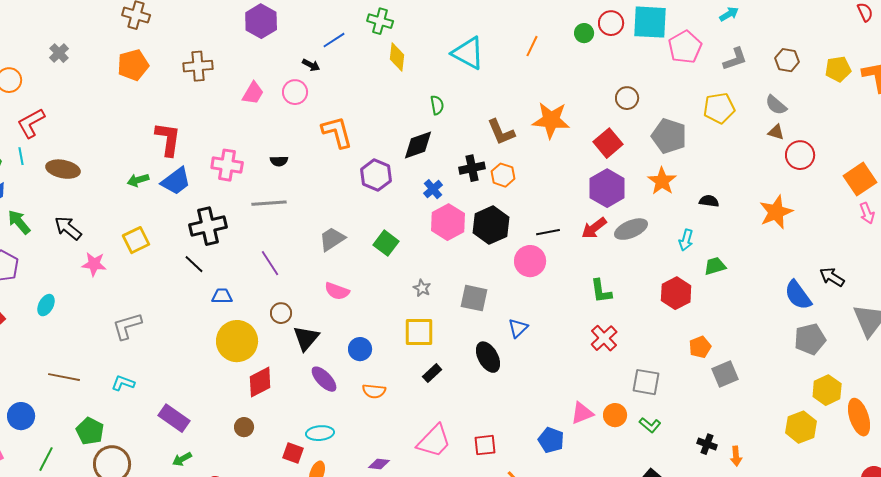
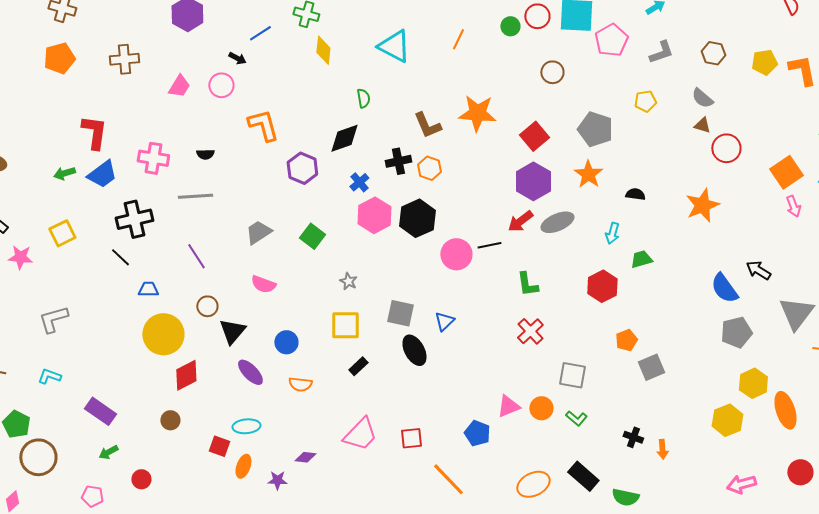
brown circle: (627, 98) -> (552, 72), moved
yellow pentagon: (719, 108) -> (645, 101), size x0.7
black line: (548, 232) -> (489, 245), moved
gray square: (474, 298) -> (400, 313), moved

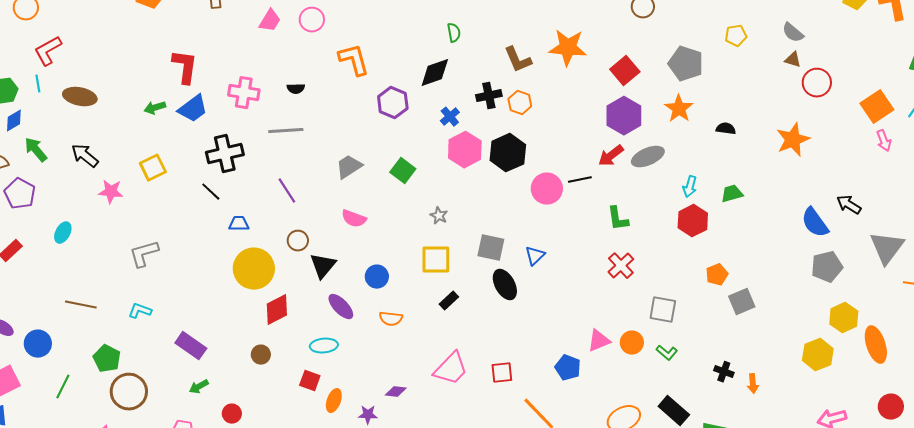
cyan arrow: (612, 233) -> (690, 187), moved
cyan ellipse: (246, 426) -> (324, 346), moved

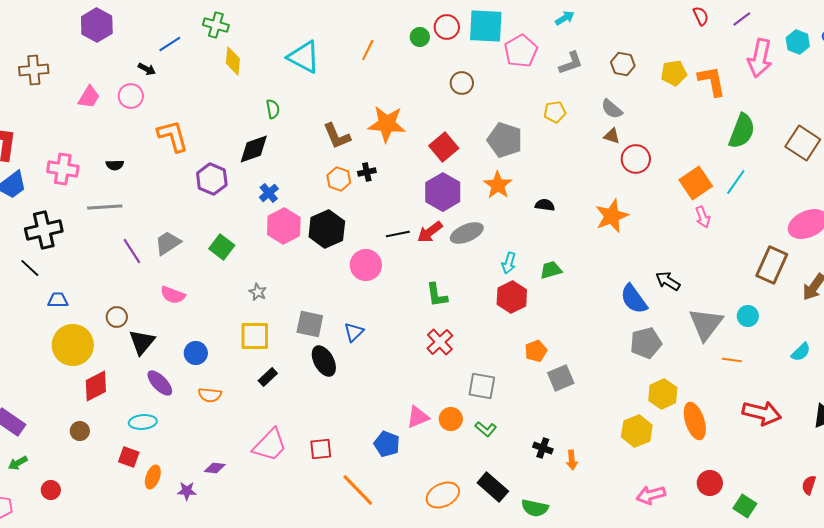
black cross: (489, 96) -> (367, 172), moved, size x0.7
black line: (580, 180) -> (398, 234), moved
purple line: (287, 191) -> (132, 251), moved

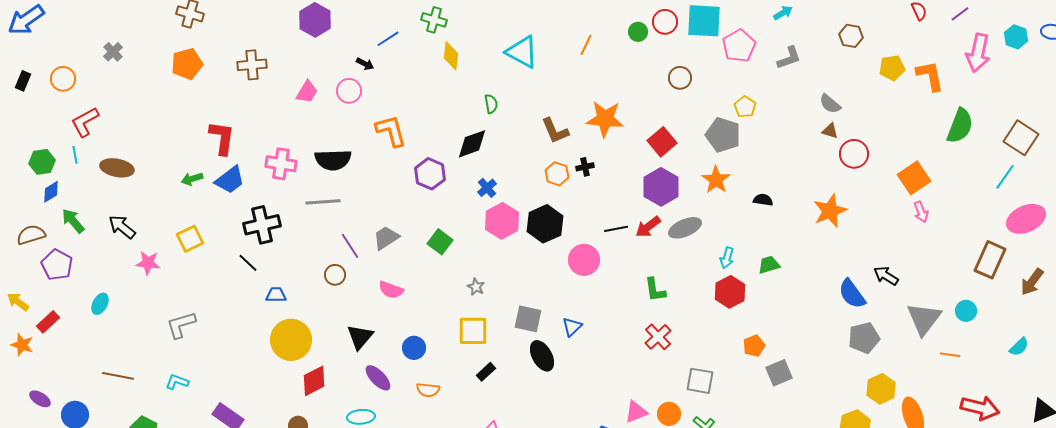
brown hexagon: (623, 64) -> (851, 36), moved
yellow pentagon: (555, 112) -> (745, 107), moved, turned -30
black semicircle: (115, 165) -> (333, 160), size x2.0
cyan line: (736, 182) -> (1005, 177), moved
brown circle: (117, 317) -> (335, 275), moved

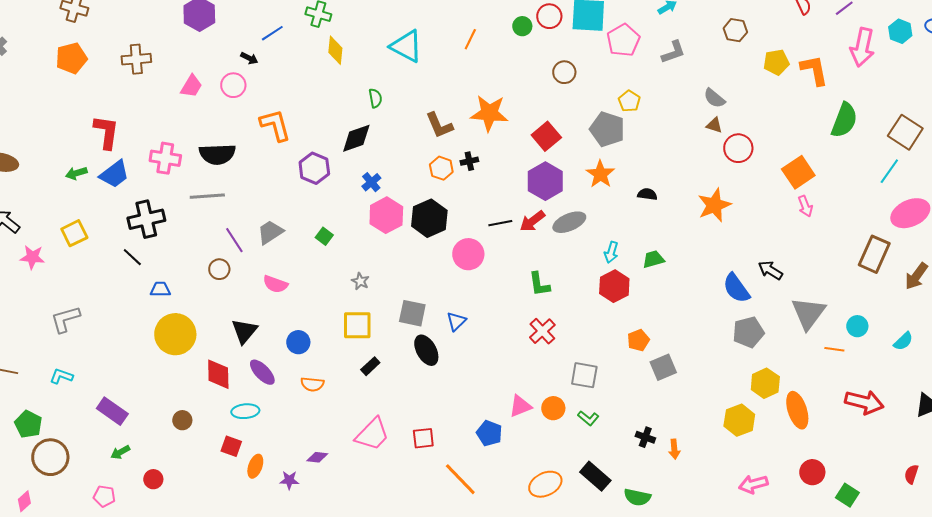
green square: (440, 242) -> (324, 236), size x0.7
cyan circle: (966, 311) -> (857, 326), moved
red diamond: (314, 381) -> (218, 374), moved, turned -64

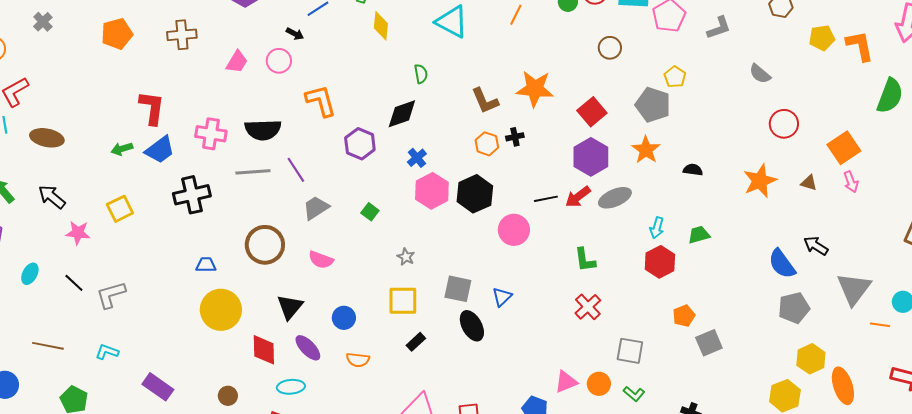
brown triangle: (714, 125) -> (809, 183), moved
purple line: (234, 240) -> (296, 170), moved
black line: (132, 257) -> (74, 283), moved
brown circle: (219, 269) -> (265, 245), size x1.8

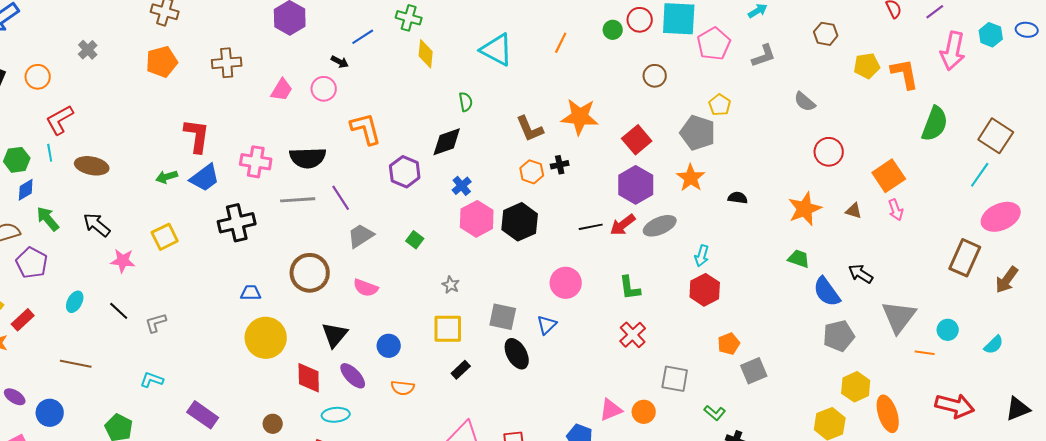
pink circle: (514, 230) -> (566, 283), moved
green trapezoid: (699, 235) -> (799, 259), moved, turned 35
gray L-shape: (111, 295) -> (156, 323), size x0.7
brown line: (48, 346) -> (76, 364), moved
green L-shape: (634, 394) -> (715, 413), moved

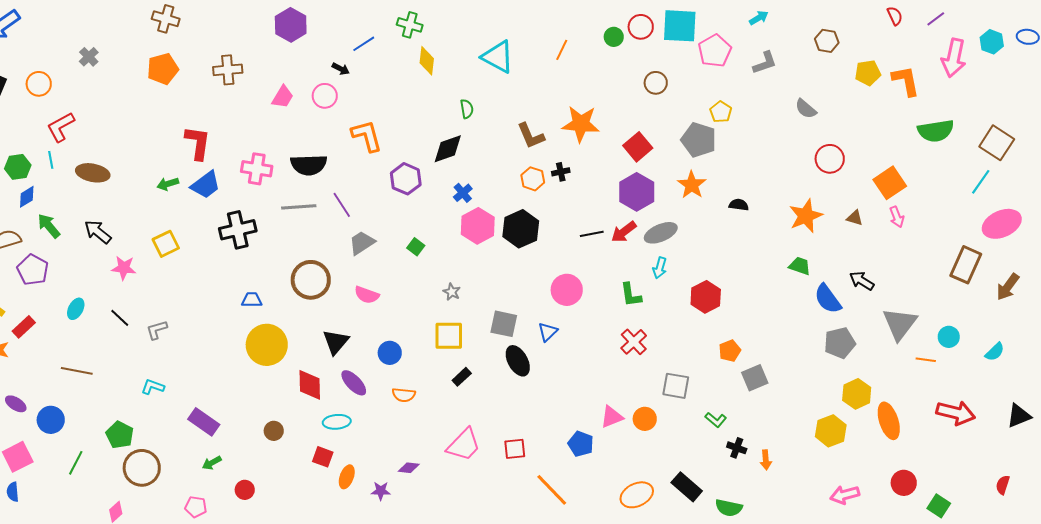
green semicircle: (935, 124) -> (936, 131), turned 60
cyan arrow: (702, 256) -> (660, 268), moved

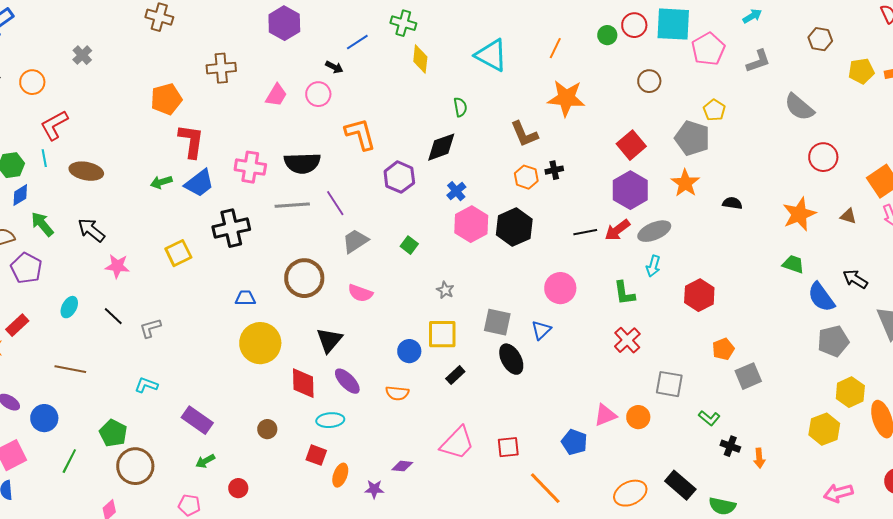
orange pentagon: (163, 69) -> (166, 99), moved
gray semicircle: (806, 109) -> (799, 107), size x1.4
orange star: (581, 124) -> (566, 98), moved
yellow square: (166, 244) -> (178, 253), moved
blue circle: (390, 353) -> (409, 351), moved

